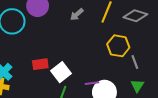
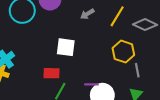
red rectangle: (40, 64) -> (52, 73), moved
white square: (61, 72) -> (66, 47), moved, turned 36

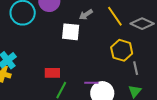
yellow line: (117, 16) -> (115, 16), turned -65
white square: (66, 47) -> (71, 32), moved

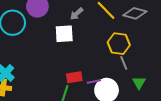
gray line: (136, 68) -> (124, 63), moved
red rectangle: (52, 73) -> (74, 77), moved

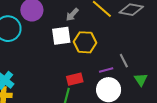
yellow hexagon: (119, 44) -> (85, 42), moved
purple line: (94, 82) -> (106, 70), moved

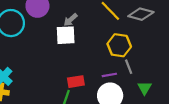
gray arrow: (72, 15) -> (71, 20), moved
yellow hexagon: (85, 42) -> (119, 45), moved

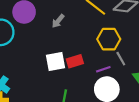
white square: (66, 35) -> (55, 61), moved
red rectangle: (76, 82) -> (75, 61), moved

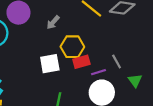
yellow hexagon: (109, 39) -> (72, 47), moved
red rectangle: (75, 61) -> (81, 62), moved

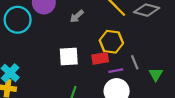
yellow hexagon: (72, 47) -> (111, 42), moved
green triangle: (135, 81) -> (156, 74), moved

